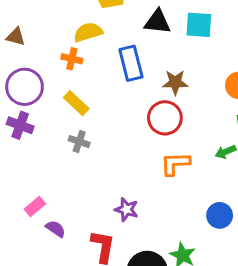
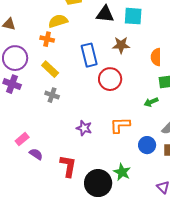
blue rectangle: (131, 63) -> (89, 55), moved
brown star: (175, 82) -> (121, 45), moved
orange L-shape: (175, 164) -> (120, 125), moved
purple star: (126, 209) -> (84, 128), moved

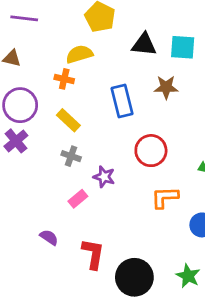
red circle: (110, 79) -> (151, 151), moved
purple cross: (12, 84) -> (16, 141), turned 30
purple star: (84, 128) -> (104, 177), moved
pink rectangle: (22, 139) -> (78, 199), moved
green star: (122, 172) -> (188, 276), moved

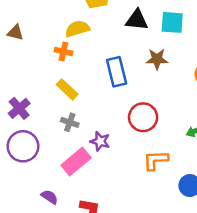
purple circle: (20, 105) -> (23, 146), moved
pink rectangle: (78, 199) -> (76, 161), size x1.6

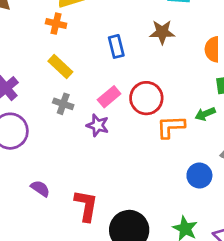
blue rectangle: (117, 72) -> (116, 46), size x0.7
orange L-shape: (156, 160) -> (171, 127), moved
pink rectangle: (76, 161) -> (109, 97), moved, size x0.7

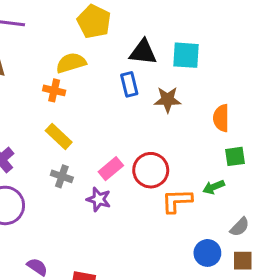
blue rectangle: (116, 46) -> (129, 84), moved

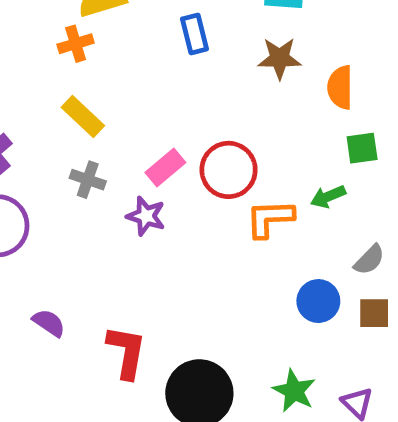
orange cross: (54, 90) -> (76, 44), turned -30
brown star: (168, 100) -> (280, 58), moved

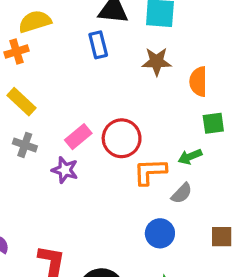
gray semicircle: (369, 260) -> (182, 193), moved
blue circle: (318, 301) -> (160, 233), moved

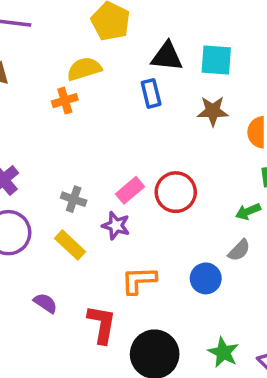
yellow rectangle: (22, 102) -> (70, 245), moved
orange L-shape: (150, 172) -> (139, 280), moved
blue circle: (160, 233) -> (206, 278), moved

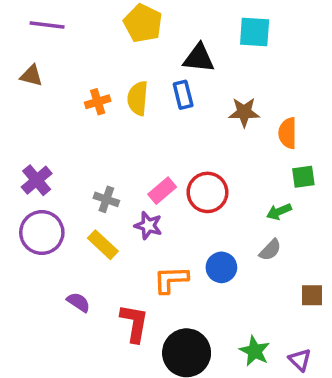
cyan square: (216, 60) -> (255, 32), moved
yellow semicircle: (84, 69) -> (138, 98), moved, turned -68
blue circle: (206, 278) -> (221, 267), moved

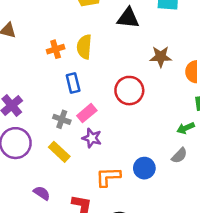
blue rectangle: (183, 95) -> (73, 83), moved
pink rectangle: (162, 191) -> (87, 113), moved
red circle: (207, 192) -> (129, 91), moved

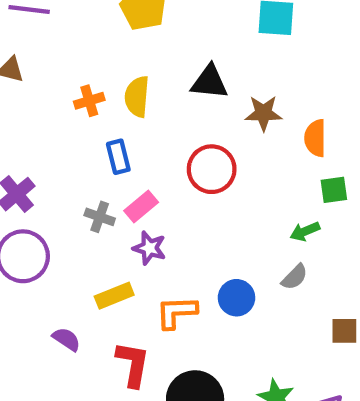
black triangle: (128, 18) -> (210, 82), moved
yellow rectangle: (59, 152) -> (114, 296), moved, turned -65

